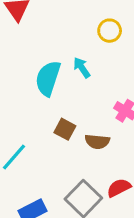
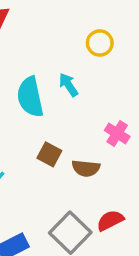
cyan semicircle: (48, 78) -> (30, 97), turned -30

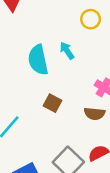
brown semicircle: (86, 168) -> (95, 114), moved

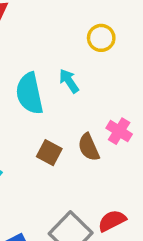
brown semicircle: (95, 114) -> (89, 147), moved, turned 60

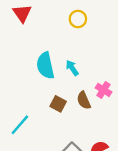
yellow circle: (101, 38) -> (78, 19), moved
cyan arrow: (69, 81) -> (72, 68), moved

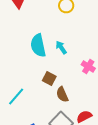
brown semicircle: (84, 100) -> (62, 94), moved

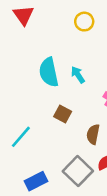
brown semicircle: (62, 94) -> (93, 134), moved, turned 35

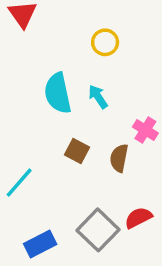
yellow circle: (84, 22) -> (105, 42), moved
brown semicircle: (93, 134) -> (119, 158), moved

